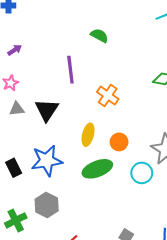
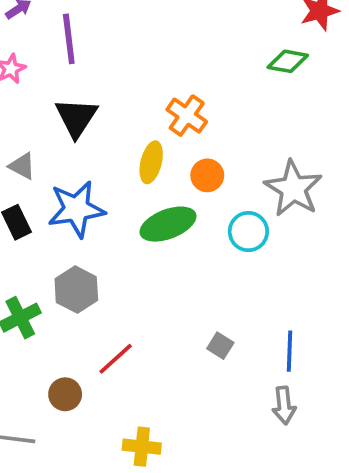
purple line: (70, 70) -> (69, 39), moved
orange cross: (108, 95) -> (187, 116), moved
gray triangle: (17, 109) -> (22, 166), moved, turned 35

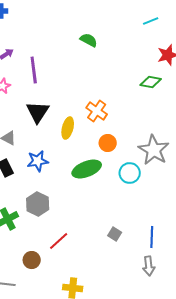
yellow ellipse: (151, 162) -> (68, 128), moved
blue star: (76, 209) -> (38, 161), size x0.7

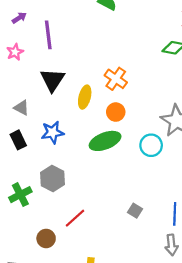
orange circle: (108, 143) -> (116, 112), moved

